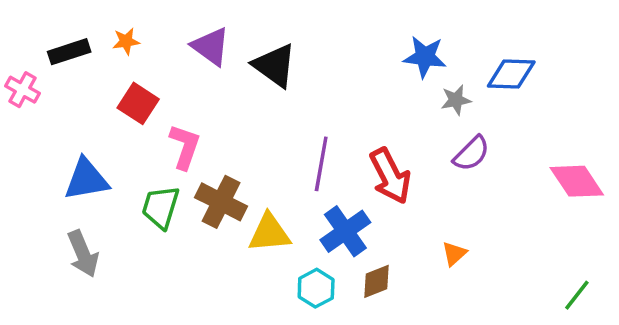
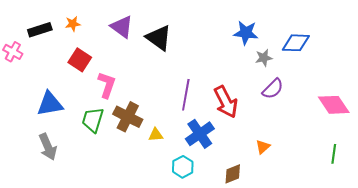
yellow triangle: (269, 233) -> (156, 135), size x0.6
brown diamond: (376, 281) -> (233, 174), moved
green line: (577, 295) -> (334, 154), moved, turned -30

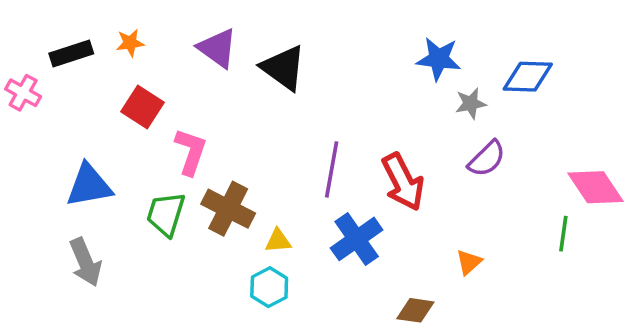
green line: (334, 154) -> (563, 234), moved
cyan hexagon: (183, 167) -> (269, 287), moved
brown diamond: (233, 174) -> (415, 310), turned 30

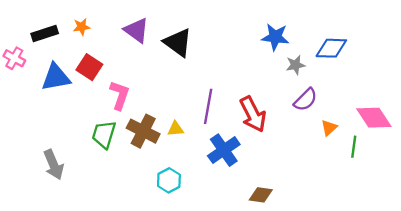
blue triangle: (89, 185) -> (56, 77), moved
yellow triangle: (278, 241) -> (176, 129), moved
orange triangle: (469, 262) -> (329, 128), moved

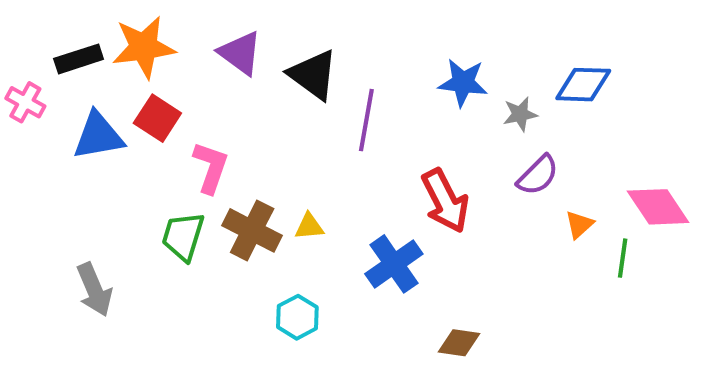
orange star: (82, 27) -> (144, 47), size x2.0
blue star: (275, 37) -> (463, 83), moved
purple line: (208, 106) -> (366, 120), moved

